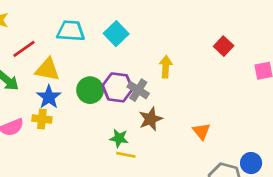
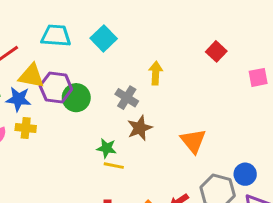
purple hexagon: (118, 87) -> (56, 88), moved
blue star: (49, 97) -> (18, 99), moved, turned -30
orange triangle: (201, 131) -> (193, 141), size x1.4

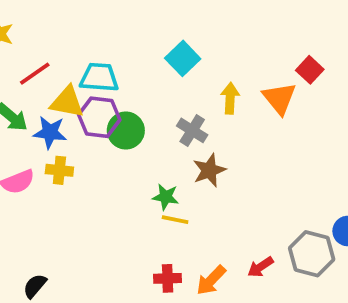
cyan trapezoid: (56, 36) -> (99, 77), moved
cyan square: (104, 38) -> (183, 58), moved
orange triangle: (193, 141) -> (279, 98), moved

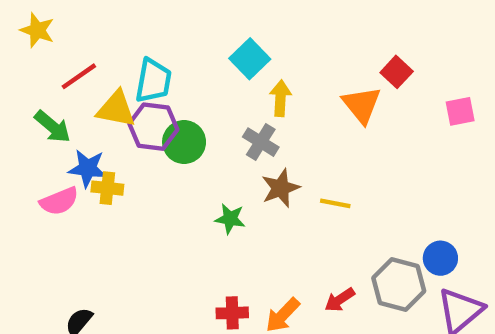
cyan trapezoid: (99, 77) -> (153, 81), turned 96
yellow arrow: (230, 98) -> (280, 98), moved
blue star: (50, 132) -> (88, 168), moved
yellow line: (175, 220) -> (335, 203), moved

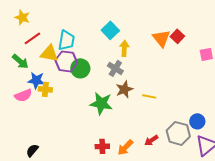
yellow star: (37, 30) -> (22, 17), moved
orange triangle: (362, 105) -> (161, 38), moved
green star: (230, 219) -> (101, 103), size x1.6

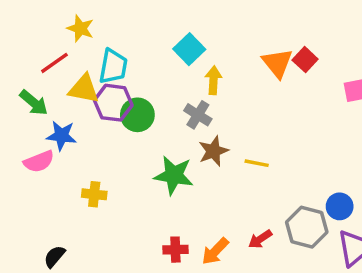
yellow star: (22, 17) -> (80, 28), moved
yellow cross: (45, 89) -> (94, 194), moved

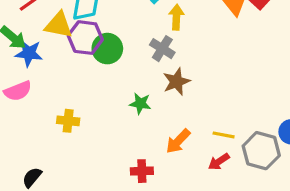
blue star: (61, 136) -> (29, 53), moved
yellow line: (257, 163) -> (224, 135), moved
green star: (174, 175) -> (140, 104), size x0.6
orange arrow: (215, 251) -> (178, 141), moved

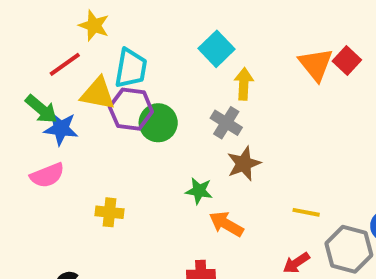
yellow line: (224, 135) -> (306, 212), moved
orange arrow: (178, 141) -> (226, 224), moved, turned 76

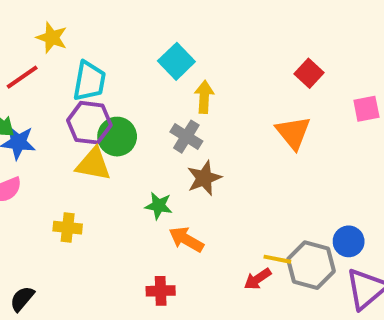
orange triangle: (316, 64) -> (293, 133), moved
yellow triangle: (98, 94) -> (93, 164), moved
yellow line: (306, 212) -> (277, 259), moved

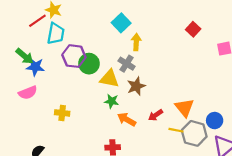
red line: (22, 77) -> (37, 21), moved
cyan trapezoid: (89, 81) -> (56, 34), moved
orange triangle: (293, 133) -> (185, 108), moved
yellow triangle: (93, 164) -> (109, 79), moved
red arrow: (258, 279) -> (156, 115), moved

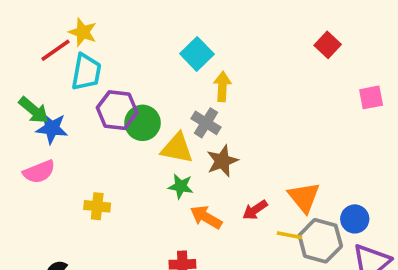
red square: (193, 29) -> (328, 45), moved

